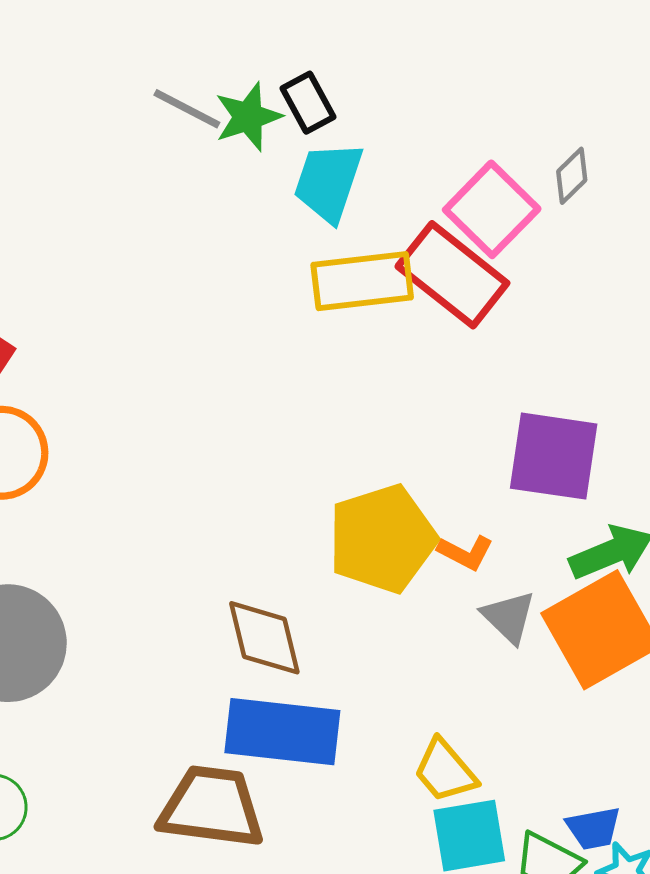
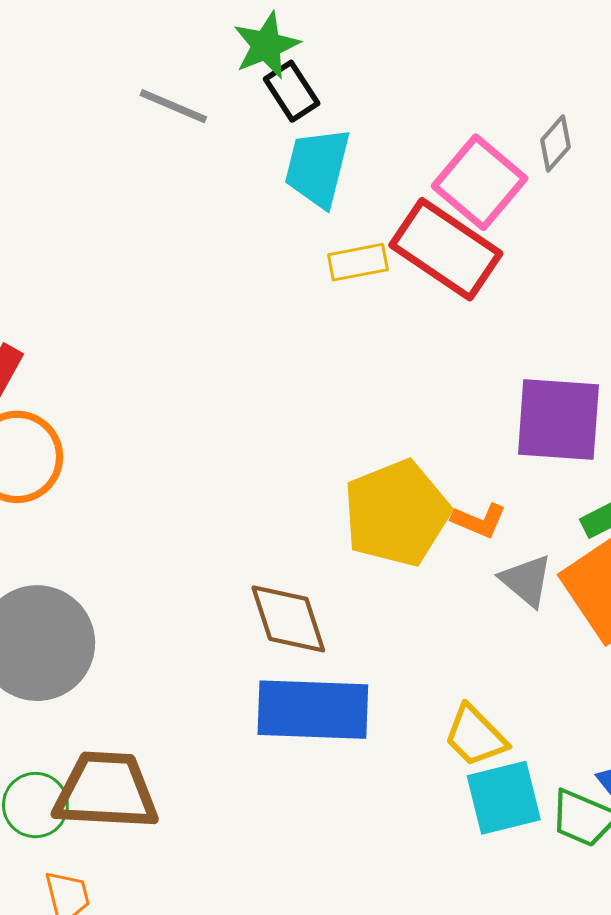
green star: (248, 117) -> (266, 45), moved
yellow rectangle: (362, 281) -> (358, 262), size x0.6
brown trapezoid: (212, 807) -> (106, 791), moved

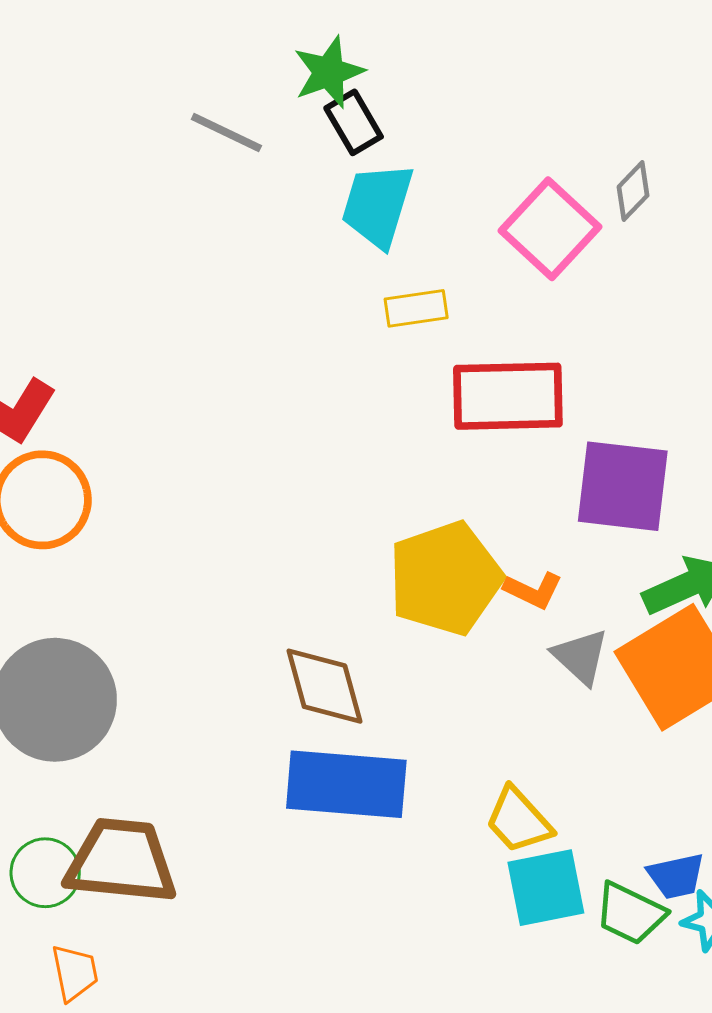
red rectangle: (446, 249) -> (508, 396), moved, turned -38

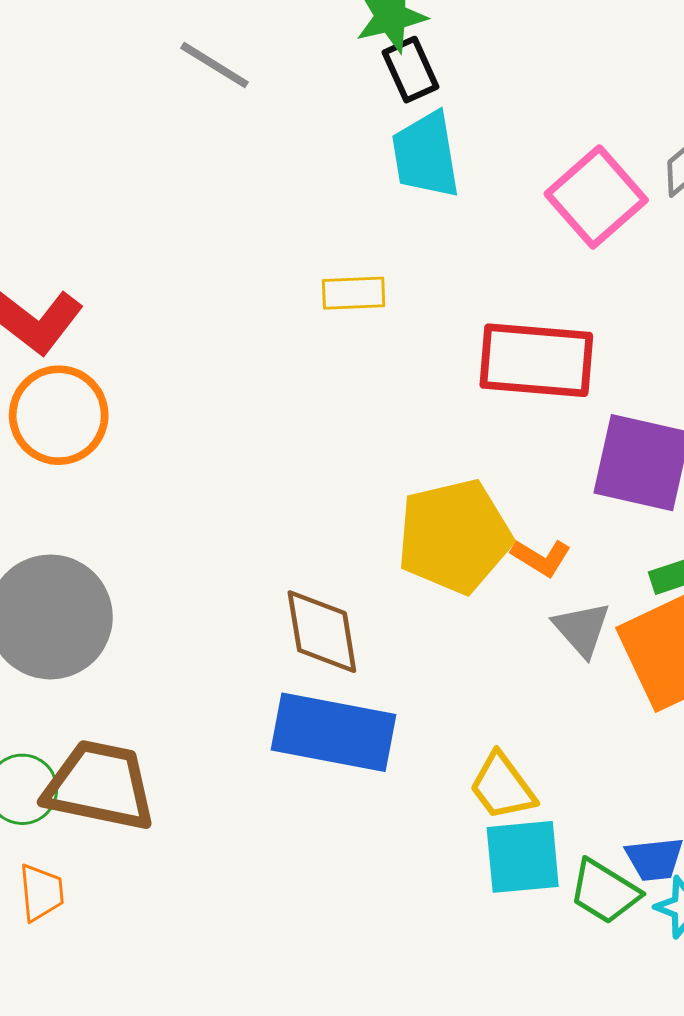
gray line: (226, 133) -> (215, 65), moved
cyan trapezoid: (377, 205) -> (426, 155), turned -32
yellow rectangle: (416, 308) -> (354, 293), moved

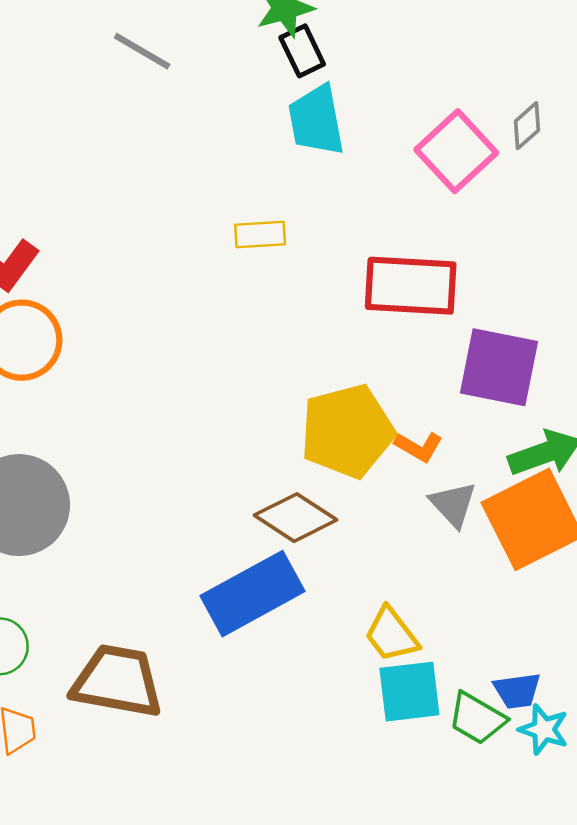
brown diamond: (322, 632) -> (295, 518), moved, turned -46
blue rectangle: (333, 732) -> (253, 594), turned -38
brown trapezoid: (100, 786) -> (117, 681), moved

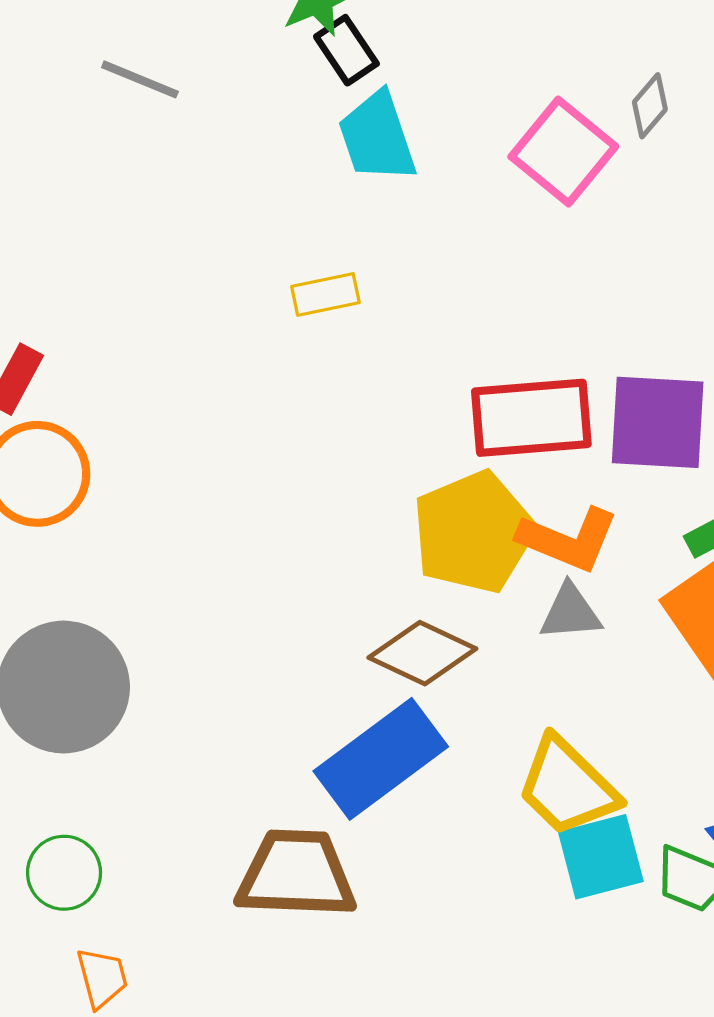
red rectangle: (411, 286) -> (531, 418), moved
orange L-shape: (419, 447) -> (568, 539), size x1.6
gray triangle: (453, 504) -> (570, 612), moved, turned -44
yellow trapezoid: (391, 635) -> (567, 786), size x1.4
brown trapezoid: (117, 681) -> (296, 874), moved

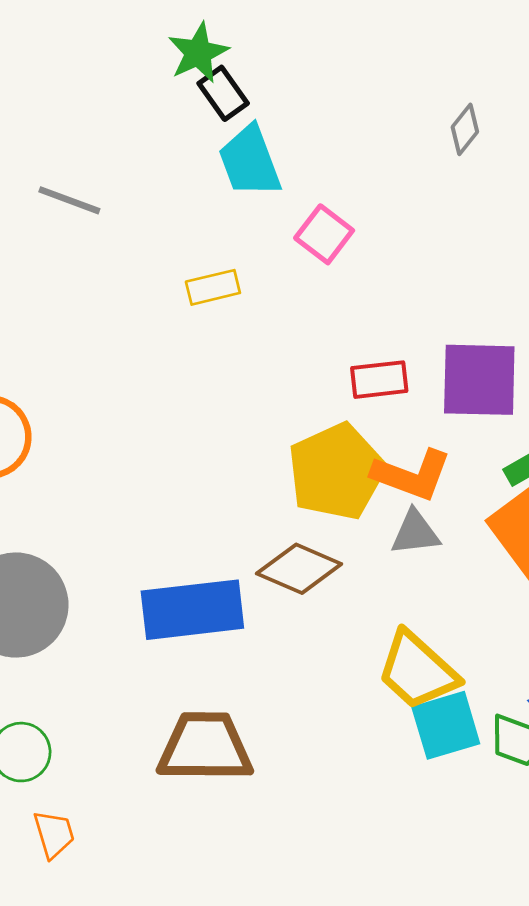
gray line: (140, 79) -> (69, 200), moved
pink square: (563, 151) -> (324, 234), moved, size x0.7
red rectangle: (531, 418) -> (379, 380), size x0.6
blue rectangle: (381, 759) -> (192, 610), moved, turned 32

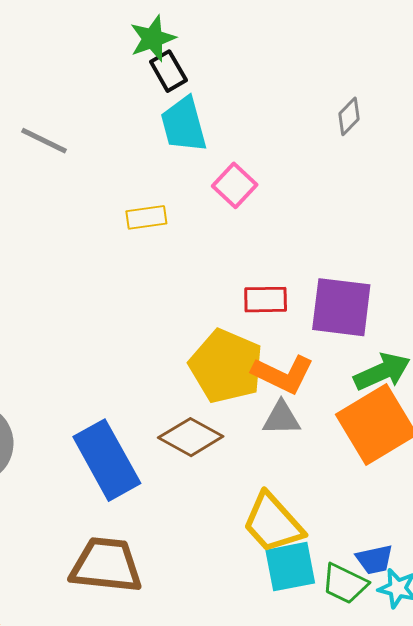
yellow pentagon: (336, 472) -> (226, 366), turned -30
blue rectangle: (192, 610) -> (107, 460), turned 62

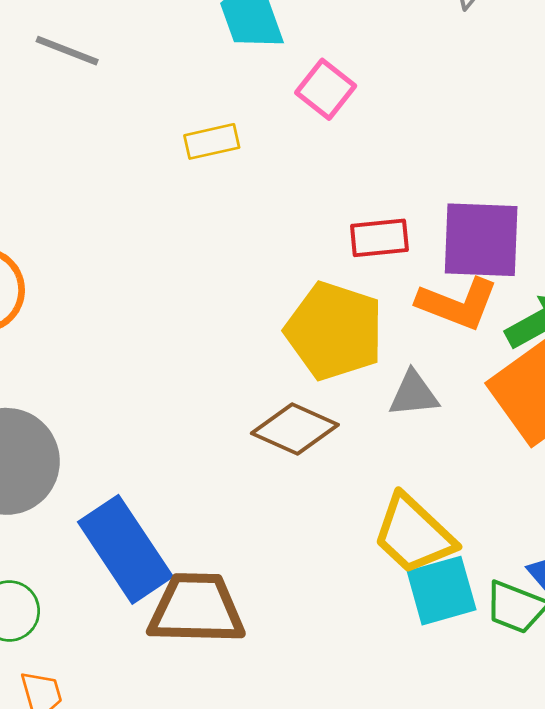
orange L-shape: (283, 374) -> (457, 304), moved
blue rectangle: (107, 460) -> (125, 549), moved

